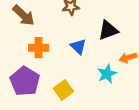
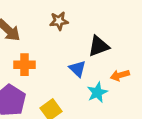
blue triangle: (78, 46) -> (77, 69), moved

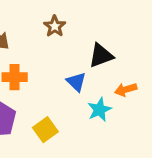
brown star: (59, 21) -> (55, 26), turned -30

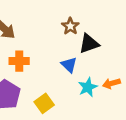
brown star: (55, 26) -> (70, 26), moved
orange arrow: (126, 90) -> (111, 83), moved

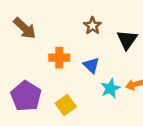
black triangle: (89, 44) -> (127, 40), moved, turned -35
orange cross: (19, 61) -> (59, 58), moved

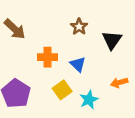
cyan star: (110, 88) -> (89, 100), moved
yellow square: (66, 105) -> (62, 90), moved

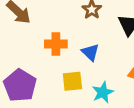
yellow square: (62, 90) -> (72, 81), turned 30

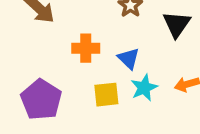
cyan star: (103, 92) -> (144, 88), moved

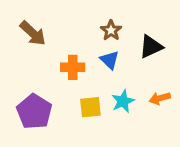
black triangle: (177, 24) -> (151, 47), turned 30
blue triangle: (129, 59) -> (110, 60), moved

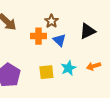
brown star: (111, 30) -> (51, 21), moved
orange cross: (73, 67) -> (38, 36), moved

